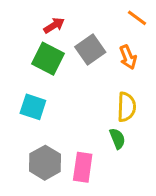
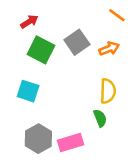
red arrow: (54, 25) -> (29, 22), moved
orange arrow: (128, 57) -> (109, 49), turned -90
pink rectangle: (83, 167) -> (71, 143), turned 65

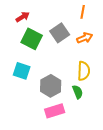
orange line: (117, 15) -> (83, 12), moved, turned 64
gray hexagon: (38, 139) -> (51, 86), moved

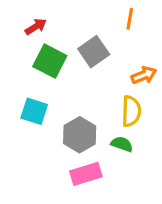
orange arrow: (85, 38) -> (144, 75), moved
green semicircle: (78, 92) -> (122, 144), turned -48

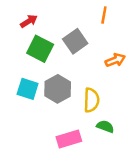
yellow semicircle: (131, 111) -> (91, 100), moved
gray hexagon: (80, 135) -> (58, 89), moved
green semicircle: (122, 144) -> (105, 126), moved

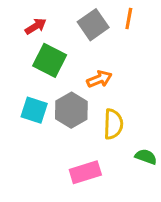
gray square: (75, 41) -> (93, 25), moved
orange arrow: (115, 60) -> (99, 79), moved
green semicircle: (105, 126) -> (146, 157), moved

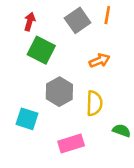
red arrow: (36, 26) -> (30, 22), turned -42
orange arrow: (99, 79) -> (100, 61), moved
cyan square: (34, 110) -> (27, 119), moved

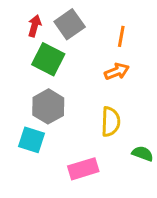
orange line: (107, 15) -> (121, 36), moved
gray square: (78, 20) -> (70, 24), moved
gray hexagon: (59, 92) -> (48, 106), moved

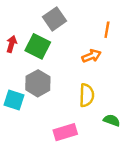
red arrow: (35, 26) -> (12, 44), moved
orange line: (121, 36) -> (107, 30), moved
cyan square: (32, 140) -> (14, 100), moved

